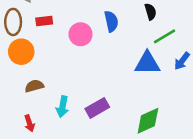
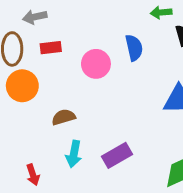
brown semicircle: (34, 86) -> (64, 117), moved

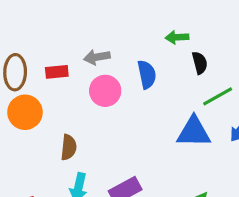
gray arrow: (35, 17) -> (97, 57), moved
brown semicircle: (64, 117) -> (69, 147), turned 110

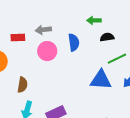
black semicircle: (200, 63) -> (107, 37), turned -88

